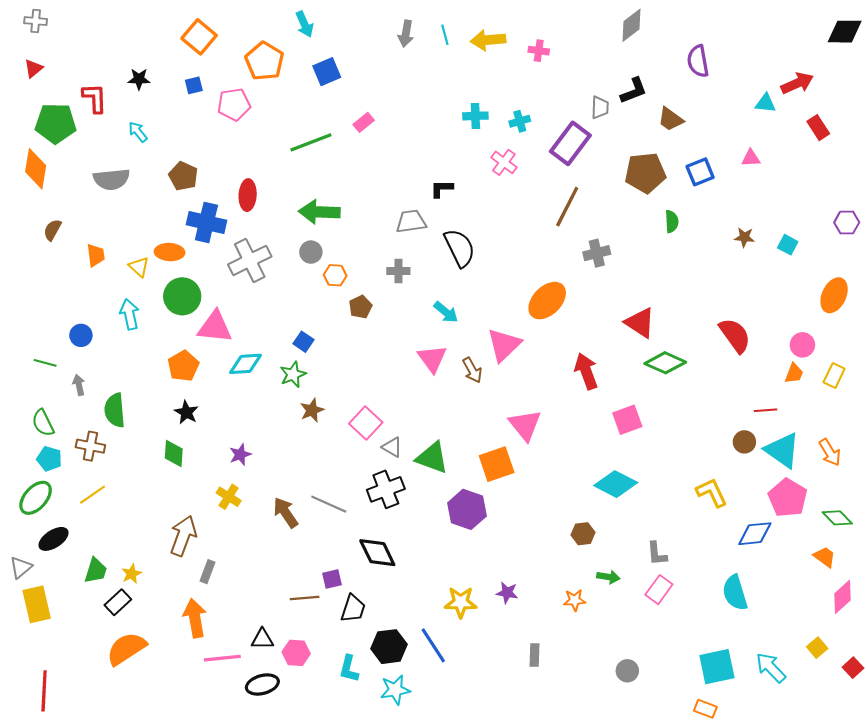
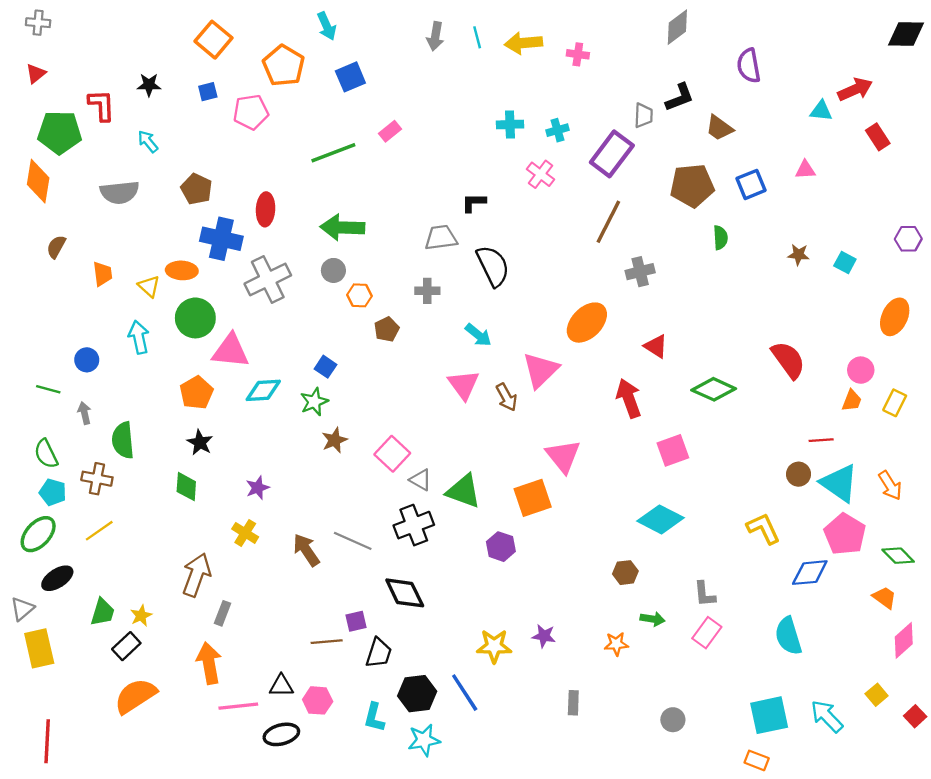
red triangle: (640, 323) -> (656, 346), moved, size x0.7
purple hexagon: (467, 509) -> (501, 547), size x0.7

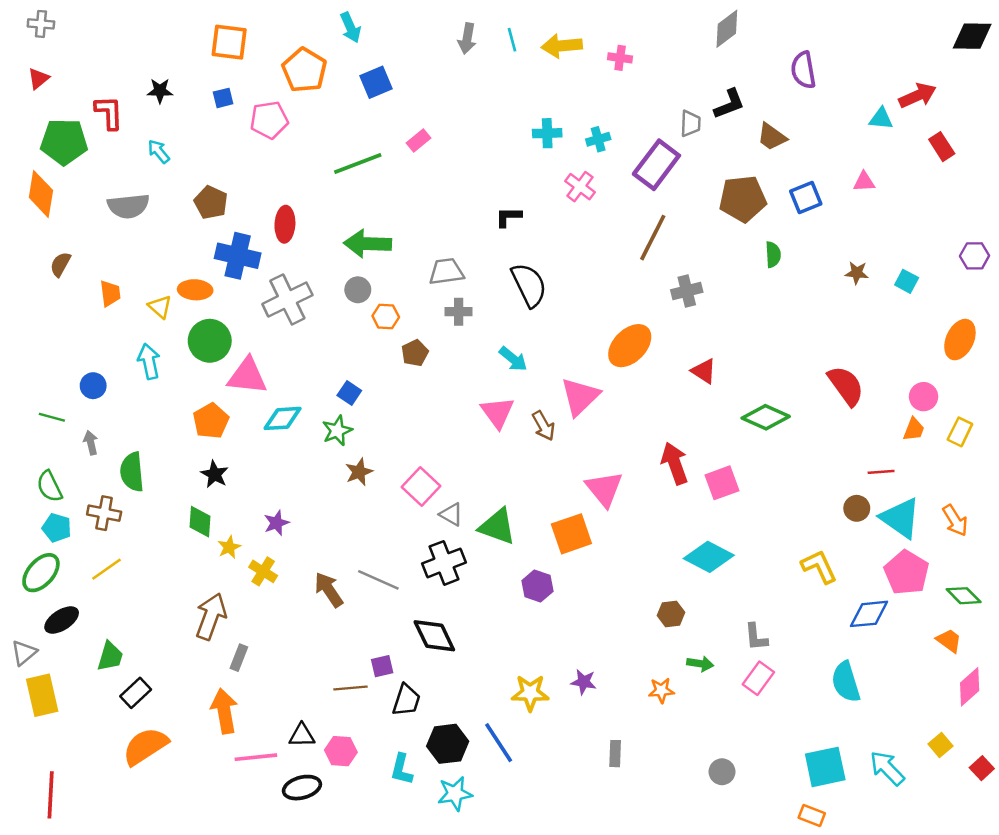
orange square: (213, 40) -> (229, 42), turned -33
gray trapezoid: (441, 238) -> (446, 272), moved
red arrow: (629, 398) -> (675, 463), moved
yellow star: (141, 616) -> (229, 547), moved

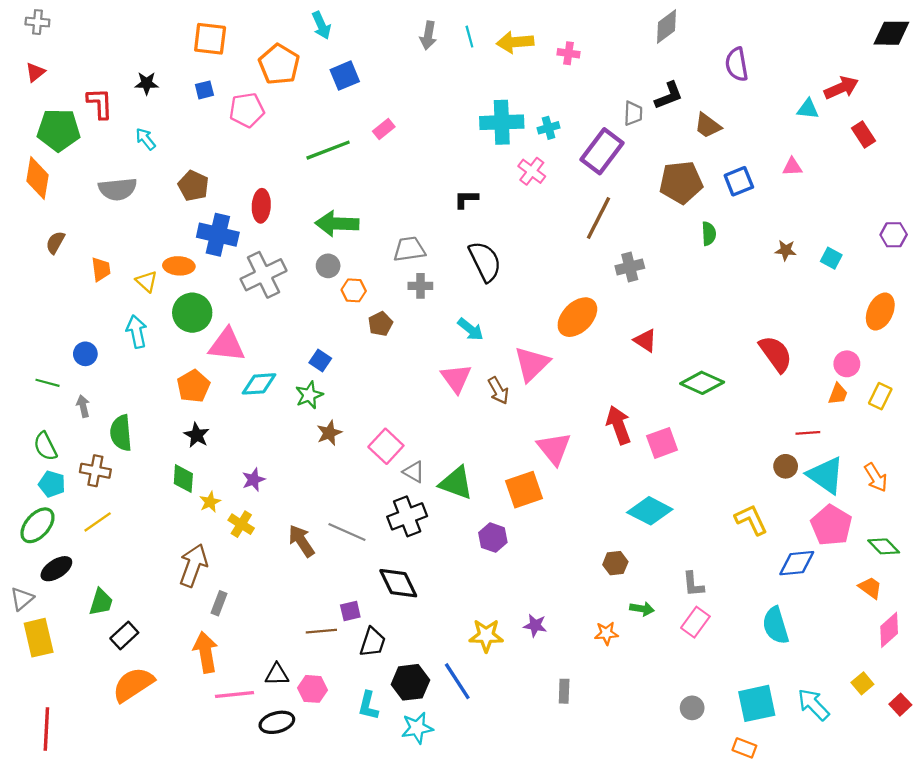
cyan cross: (547, 133) -> (502, 122), size x1.6
gray circle: (722, 772) -> (692, 708), moved

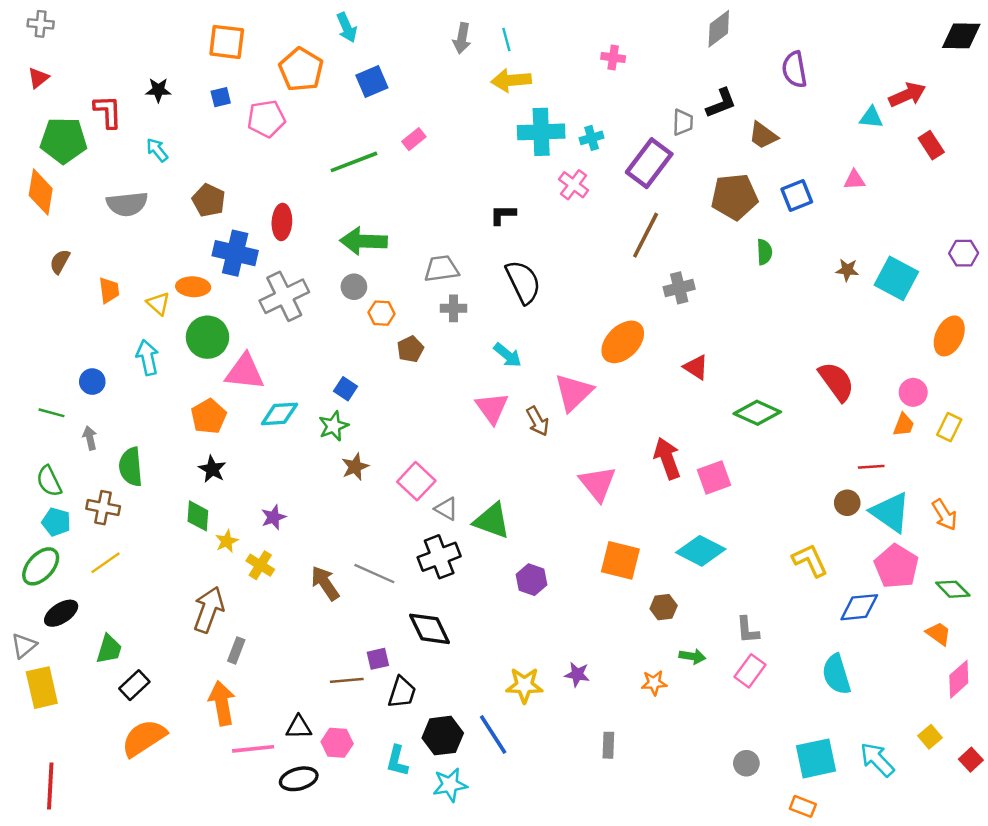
yellow arrow: (515, 42) -> (511, 80), moved
cyan square: (831, 258) -> (896, 278), size x1.8
orange square: (524, 490) -> (620, 560), moved, turned 33

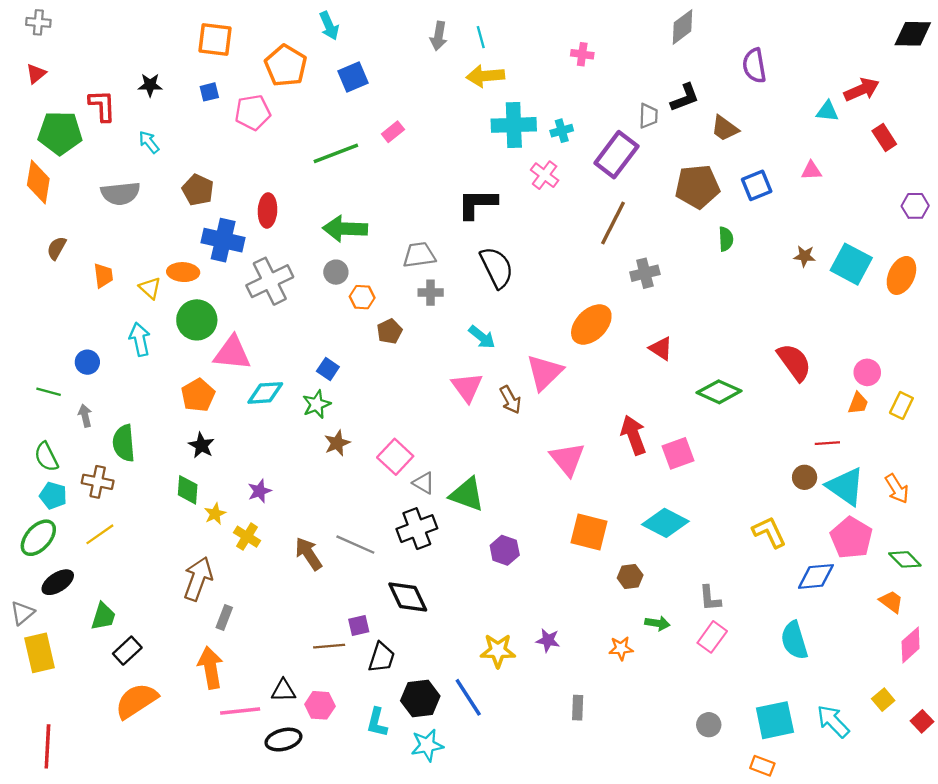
black L-shape: (503, 215) -> (477, 204), size x1.6
purple hexagon: (964, 253) -> (915, 206), moved
orange ellipse: (949, 336) -> (901, 275), moved

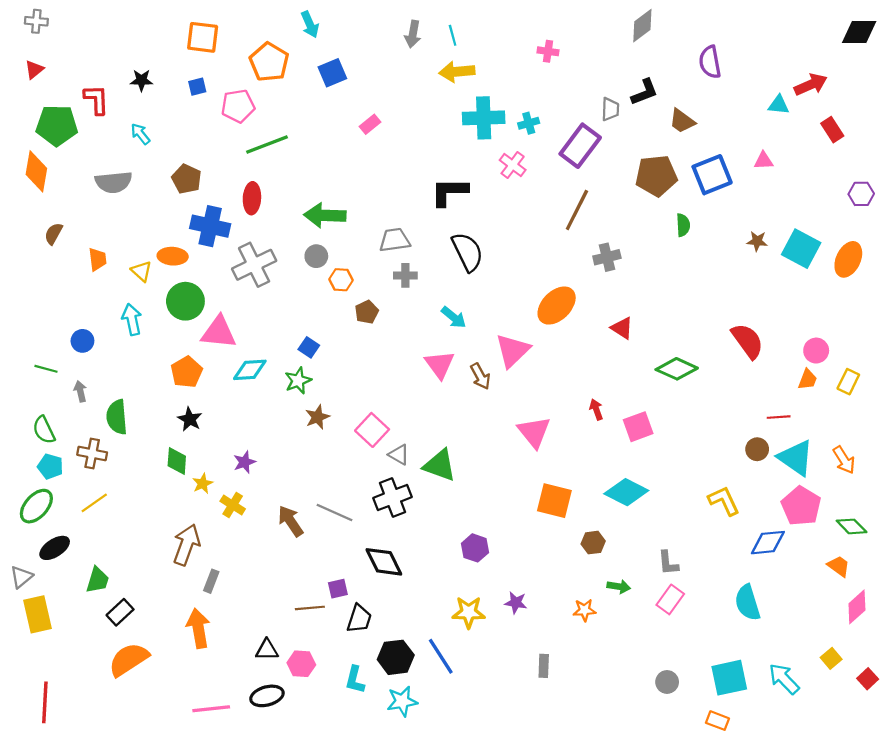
green line: (336, 153) -> (267, 145), moved
blue square: (757, 185) -> (712, 175), size x1.4
red arrow: (634, 435) -> (596, 410), size x0.6
purple hexagon: (505, 550) -> (475, 548), moved
pink line: (240, 711) -> (211, 709), moved

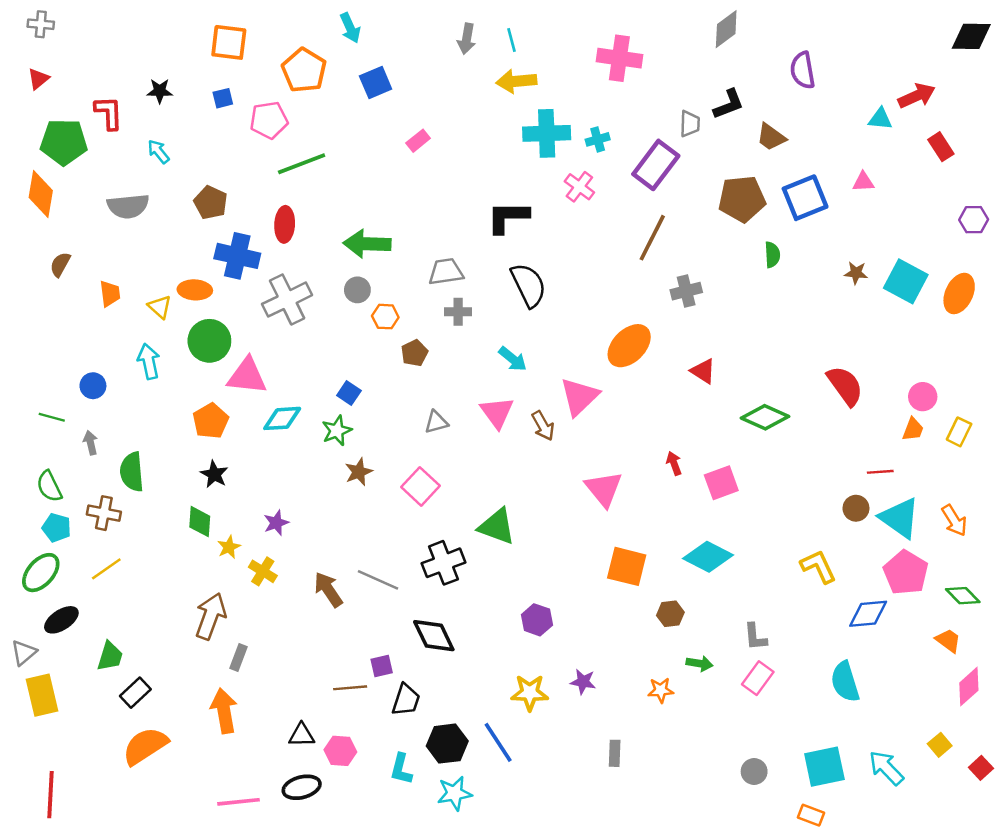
pink cross: (548, 51) -> (619, 58), size x1.8
gray triangle: (399, 455) -> (436, 422), moved, turned -45

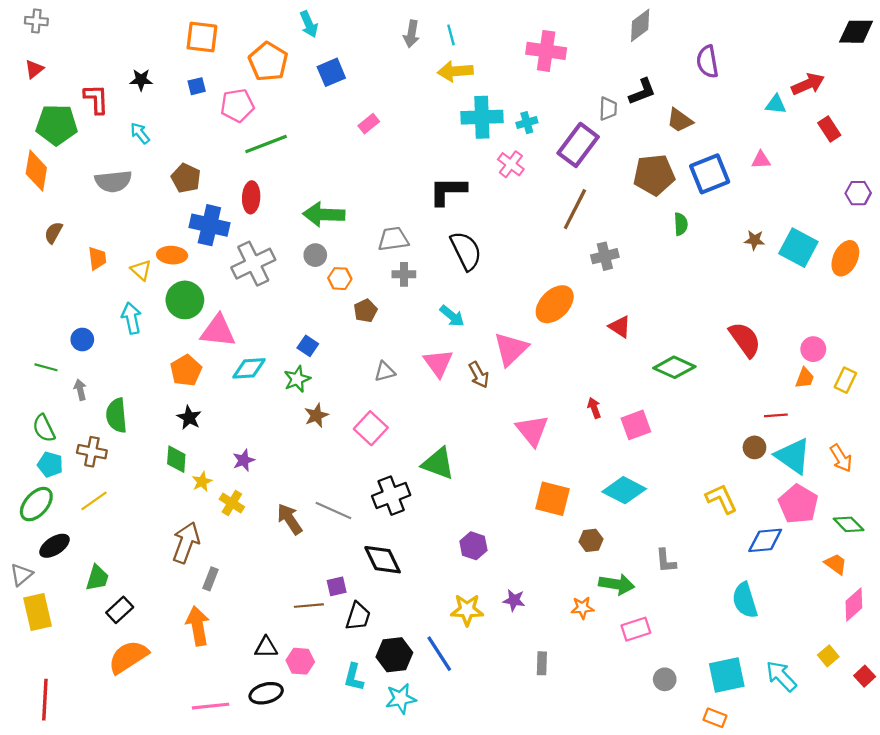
green arrow: (700, 664) -> (617, 584), size x1.5
pink rectangle: (758, 678) -> (636, 629), moved, turned 36

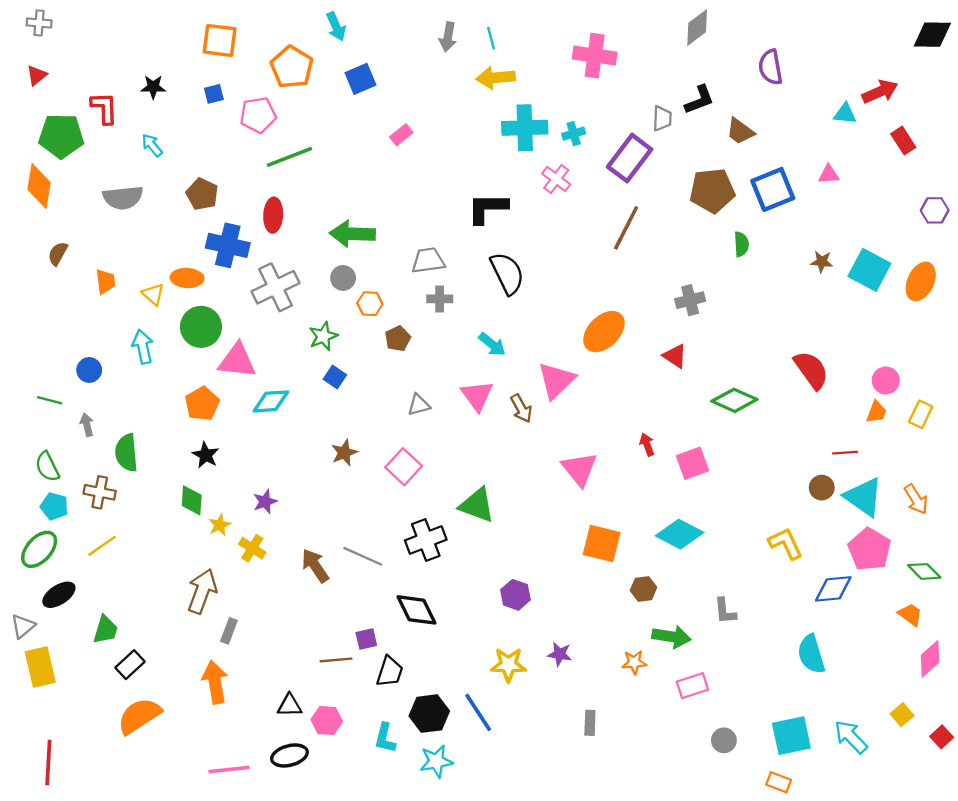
gray cross: (605, 256) -> (690, 300), moved
green star: (297, 379) -> (323, 336), moved

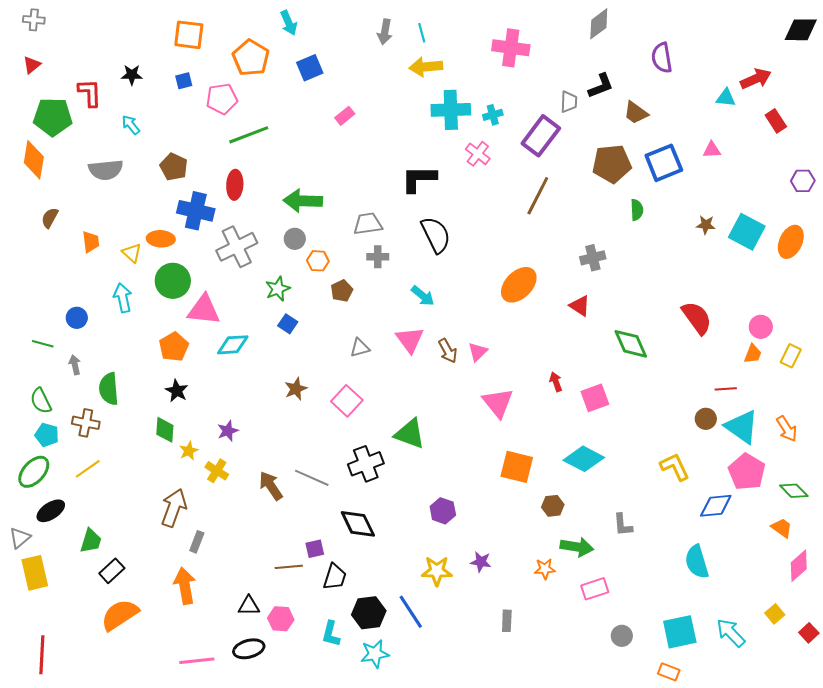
pink triangle: (556, 380) -> (478, 352), moved, size x0.6
green diamond: (734, 400) -> (631, 344), turned 42

